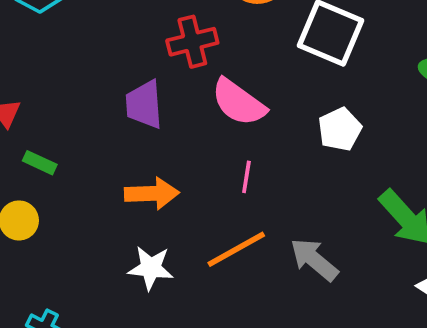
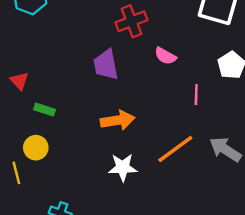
pink semicircle: (239, 102) -> (165, 56), size x0.6
pink line: (246, 177) -> (196, 94), moved

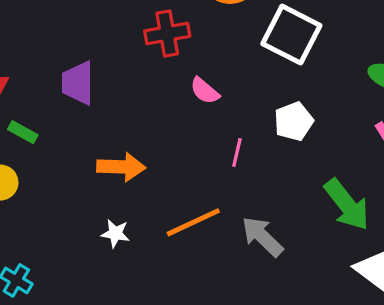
purple trapezoid: (106, 65) -> (78, 83), moved
white star: (123, 167) -> (115, 233), size x0.7

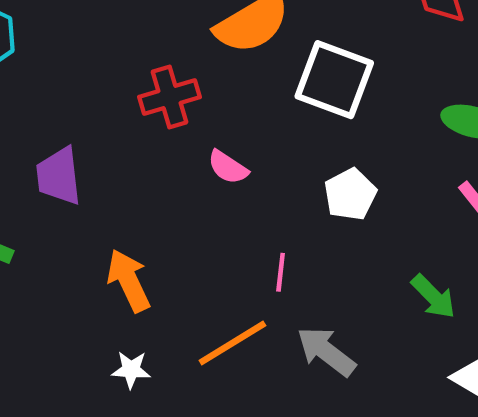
pink line: (237, 152) -> (281, 272), moved
orange arrow: (121, 167) -> (129, 281), turned -111
green arrow: (347, 205) -> (433, 297), size x0.7

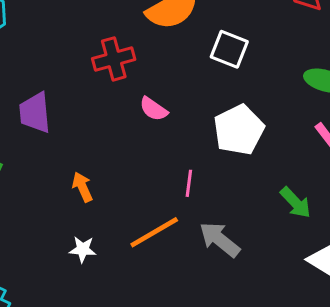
white square: (334, 80) -> (229, 49), size x0.7
white pentagon: (350, 194) -> (239, 130), size x1.4
orange arrow: (129, 281) -> (82, 187), size x0.7

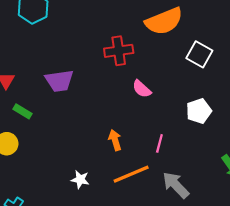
purple trapezoid: (35, 113) -> (59, 81), turned -100
white pentagon: (239, 130) -> (199, 111), size x0.7
orange arrow: (82, 187) -> (115, 140), moved

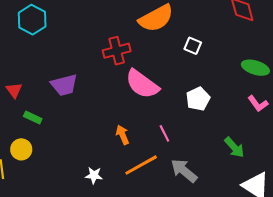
white square: (199, 54) -> (193, 46), size x0.7
pink semicircle: (142, 89) -> (142, 84), size x1.8
pink line: (159, 143) -> (164, 133), turned -36

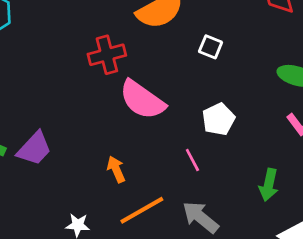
purple trapezoid: (64, 85) -> (34, 149), moved, turned -32
pink line: (164, 133) -> (192, 160), moved
green arrow: (234, 147) -> (269, 185), turned 55

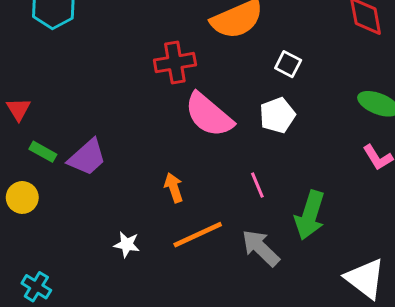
white pentagon: (218, 119) -> (277, 115), moved
green arrow: (269, 185) -> (310, 215), moved, size x1.4

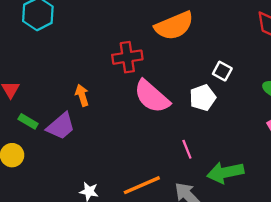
white square: (288, 64) -> (222, 71), moved
orange arrow: (174, 188) -> (82, 95), moved
green arrow: (310, 215) -> (225, 172), turned 60

